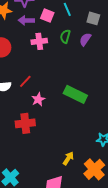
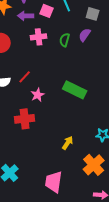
green semicircle: (65, 36) -> (65, 40), moved
yellow arrow: (68, 158) -> (68, 143), moved

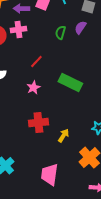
pink cross: (39, 37) -> (18, 30), moved
red line: (25, 77) -> (36, 62), moved
red cross: (25, 119) -> (38, 123), moved

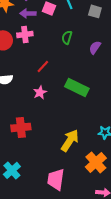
purple semicircle: (80, 28) -> (95, 47), moved
red cross: (38, 123) -> (21, 127), moved
yellow arrow: (63, 136) -> (70, 140), size x1.6

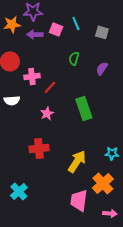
pink cross: (25, 34) -> (32, 76), moved
green rectangle: (77, 87) -> (84, 108), turned 45
red cross: (21, 127) -> (39, 148), moved
pink trapezoid: (56, 179) -> (79, 200), moved

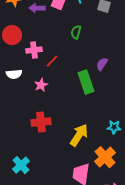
purple semicircle: (102, 68) -> (102, 64), moved
pink star: (47, 113) -> (41, 85), moved

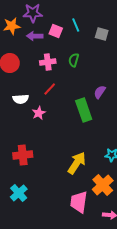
pink cross: (34, 50) -> (48, 62), moved
white semicircle: (14, 74) -> (21, 99), moved
red cross: (41, 122) -> (23, 155), moved

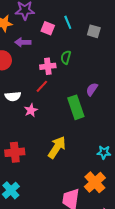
purple arrow: (35, 36) -> (23, 42), moved
pink cross: (48, 62) -> (48, 66), moved
yellow arrow: (77, 163) -> (57, 147), moved

